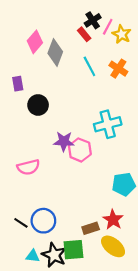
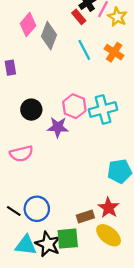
black circle: (38, 105) -> (31, 110), moved
pink hexagon: (80, 150) -> (74, 106), moved
cyan triangle: (33, 256) -> (26, 245), size x1.5

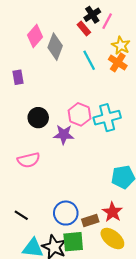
yellow star: (117, 17) -> (121, 45), moved
blue circle: (37, 209) -> (66, 213), moved

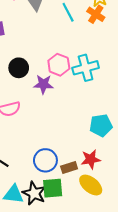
red star: (112, 212) -> (91, 159), turned 30

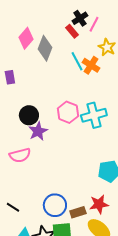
orange cross: (96, 14) -> (91, 65), moved
purple star: (43, 84) -> (38, 131), moved, turned -30

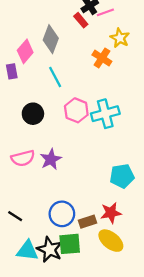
pink line: (94, 24) -> (105, 12), turned 42
pink diamond: (26, 38) -> (25, 51), moved
cyan line: (77, 61) -> (55, 77), moved
purple star: (38, 131) -> (51, 159), moved

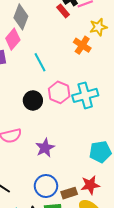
yellow star: (120, 38) -> (98, 27), turned 30
gray diamond: (51, 39) -> (21, 17), moved
black circle: (33, 114) -> (33, 100), moved
purple star: (51, 159) -> (45, 148), moved

